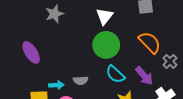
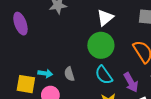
purple ellipse: (31, 52) -> (20, 24), moved
gray semicircle: (81, 80) -> (69, 74), turned 64

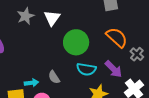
white triangle: (105, 18) -> (52, 18), moved
cyan semicircle: (104, 75) -> (86, 69), turned -30

